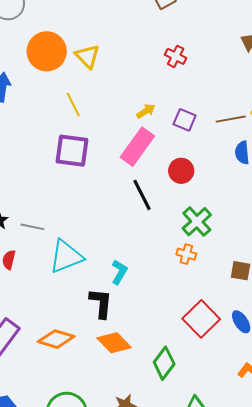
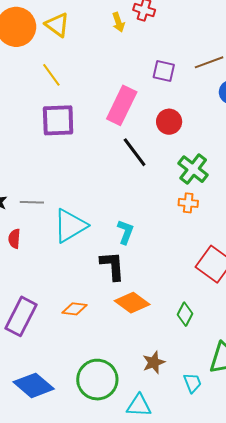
yellow arrow: (146, 111) -> (118, 22), moved, turned 114
orange diamond: (56, 339) -> (74, 309), size x0.7
green diamond: (164, 363) -> (185, 314), size x0.7

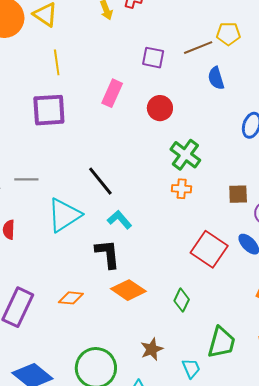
yellow line: (51, 75) -> (57, 62), moved, turned 30
pink rectangle: (122, 105) -> (112, 93), size x0.7
black line: (135, 152) -> (100, 181), moved
gray line: (32, 202) -> (26, 179), moved
cyan L-shape: (125, 232) -> (120, 220), turned -60

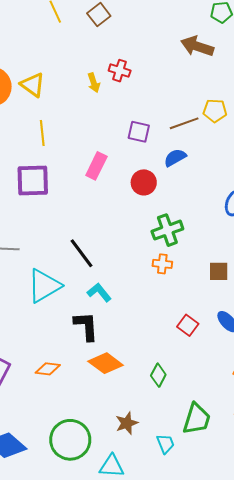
blue semicircle: (216, 78) -> (175, 158), moved, turned 75
green cross: (185, 155) -> (167, 230), turned 32
red square: (209, 249) -> (188, 325), size x0.6

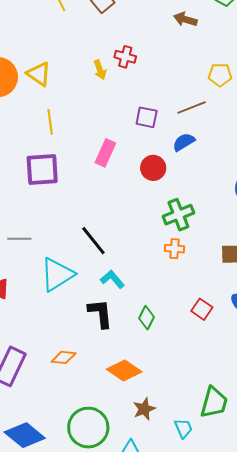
brown arrow: (197, 46) -> (185, 19), moved, size x0.7
yellow pentagon: (215, 111) -> (220, 75), moved
orange diamond: (106, 363) -> (124, 370), moved
green diamond: (158, 375) -> (146, 318), moved

